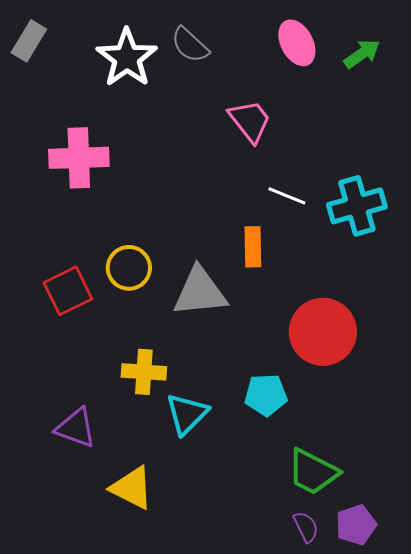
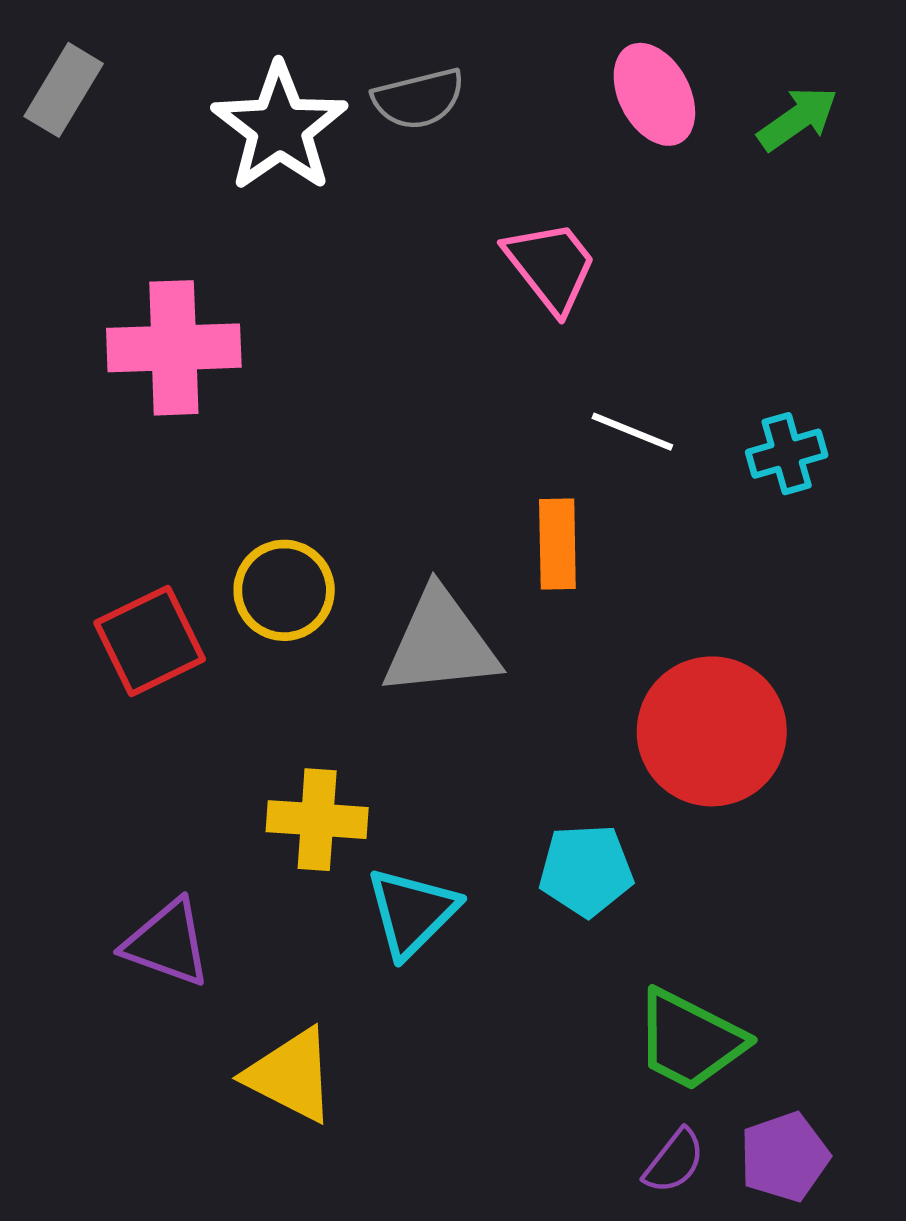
gray semicircle: (190, 45) -> (419, 99), turned -57
cyan cross: (357, 206) -> (787, 454), size x0.6
purple semicircle: (306, 527) -> (674, 1161), turned 64

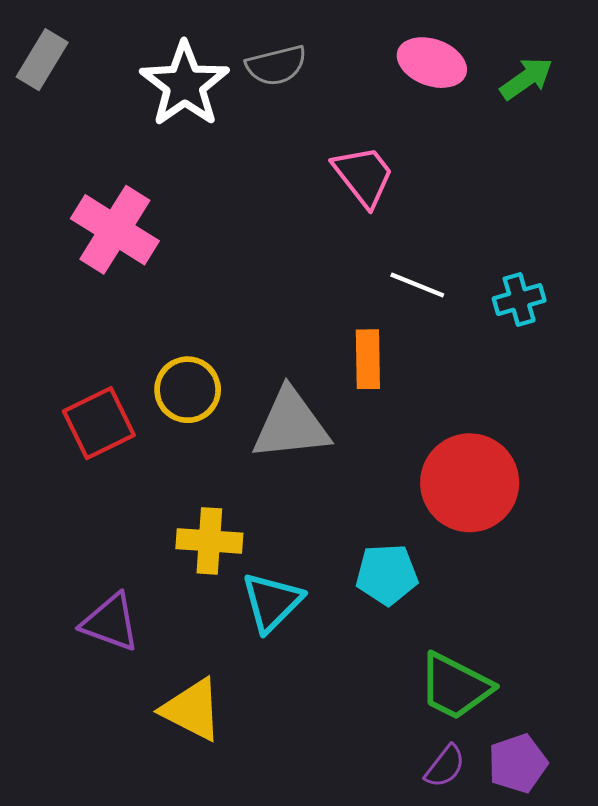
pink ellipse: (654, 94) -> (432, 63), turned -42
pink cross: (174, 348) -> (115, 230), turned 34

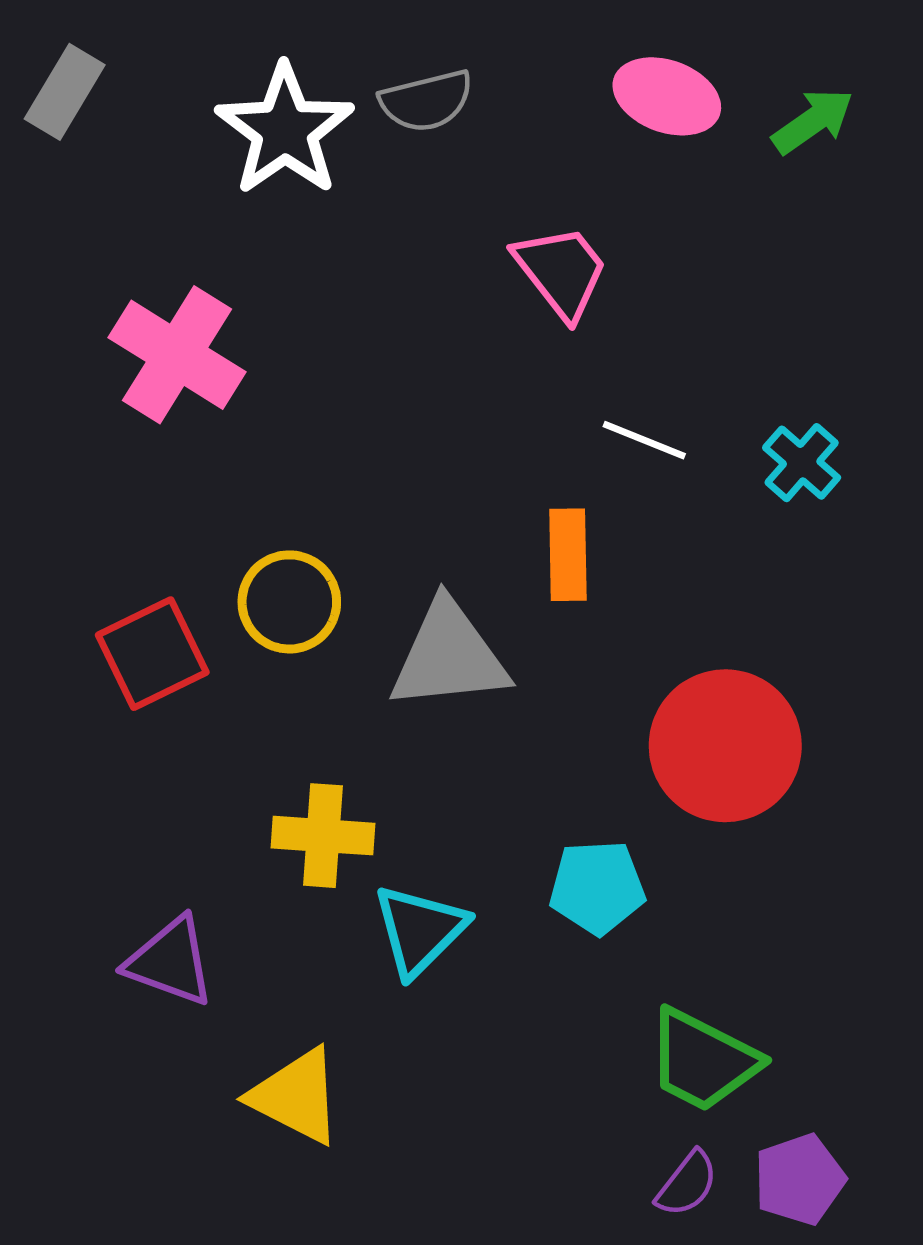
cyan cross: (519, 300) -> (802, 463), turned -33

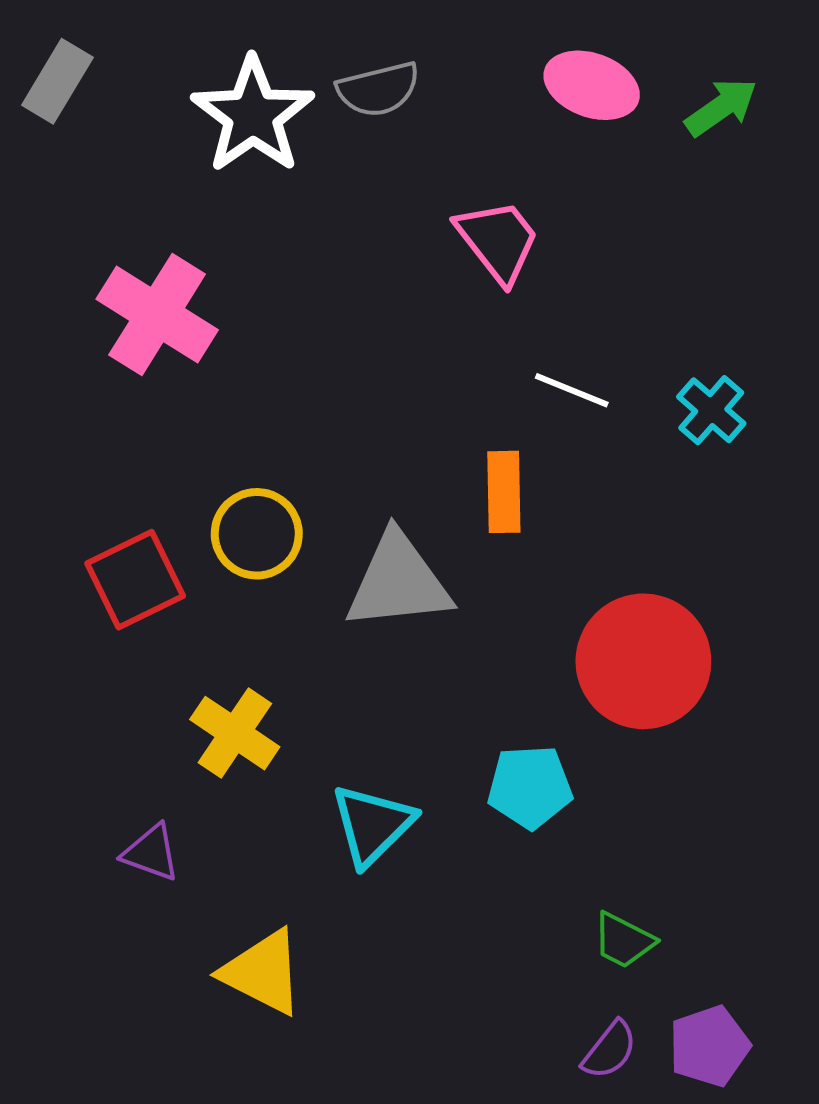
yellow cross: (323, 836) -> (235, 733), moved, turned 30
purple triangle: (170, 961) -> (151, 853), size x0.7
green trapezoid: (703, 1060) -> (624, 940), size x0.6

